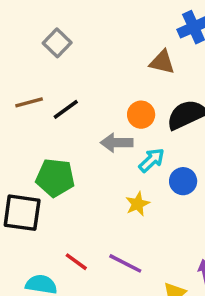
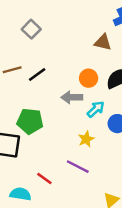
purple line: (125, 263) -> (78, 167), moved

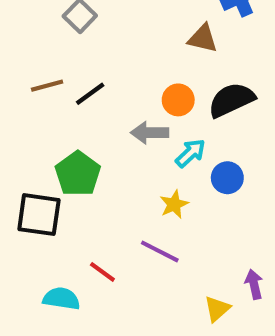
green pentagon: (30, 121) -> (78, 174), turned 30

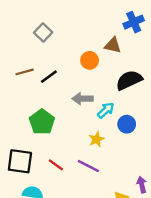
orange circle: (178, 100) -> (90, 60), moved
black square: (39, 215) -> (20, 161), moved
red line: (102, 272) -> (56, 165), moved

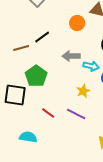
brown line: (25, 72) -> (21, 48), moved
cyan arrow: (106, 110) -> (91, 66), turned 56
black square: (20, 161) -> (15, 95), moved

